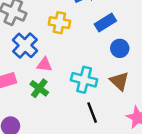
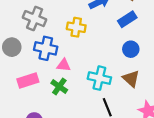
blue rectangle: (105, 22) -> (127, 19), moved
blue cross: (25, 45) -> (46, 48), turned -30

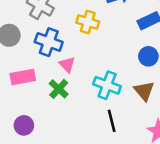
pink triangle: (64, 65) -> (67, 65), turned 32

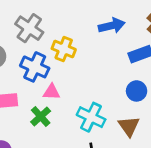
yellow cross: (88, 22) -> (64, 49), moved
pink triangle: (67, 65) -> (52, 92), turned -48

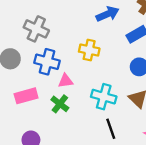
yellow cross: (64, 49) -> (89, 50), moved

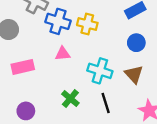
blue cross: (47, 62) -> (58, 21), moved
green cross: (60, 104) -> (70, 99), moved

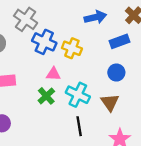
pink triangle: (63, 54) -> (53, 74), moved
green cross: (70, 99) -> (46, 96), moved

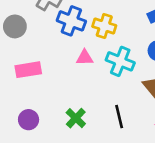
cyan cross: (78, 95) -> (120, 61), moved
green cross: (46, 96) -> (76, 118), moved

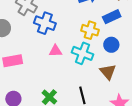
yellow cross: (104, 26) -> (90, 30), moved

